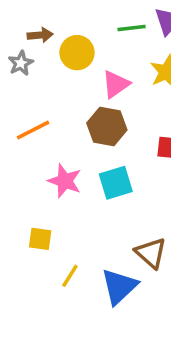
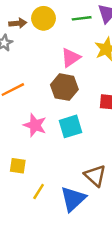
yellow circle: (77, 53) -> (44, 18), moved

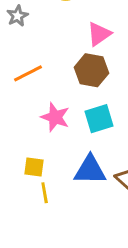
yellow line: (39, 192) -> (45, 193), moved, turned -42
blue triangle: (73, 199) -> (90, 170), moved, turned 44

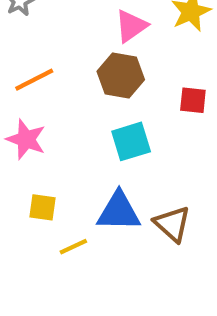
pink star: (55, 117) -> (26, 139), moved
yellow line: (45, 193) -> (73, 247), moved, turned 75

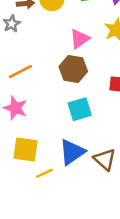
yellow square: (42, 207) -> (25, 149), size x1.5
blue triangle: (119, 212) -> (72, 152), turned -36

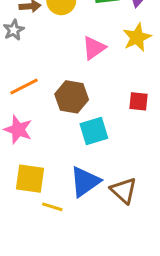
brown hexagon: (73, 69) -> (72, 97), moved
yellow line: (44, 173) -> (52, 207), turned 42

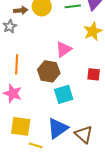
pink triangle: (94, 48) -> (64, 49), moved
orange line: (24, 86) -> (17, 64), turned -60

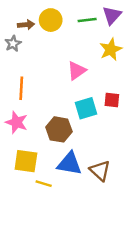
brown hexagon: (49, 71) -> (59, 129), moved
cyan square: (64, 94) -> (86, 108), moved
blue triangle: (58, 128) -> (70, 164), turned 45

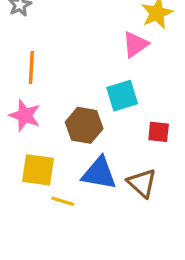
pink triangle: (77, 71) -> (135, 44), moved
red square: (112, 100) -> (159, 132), moved

